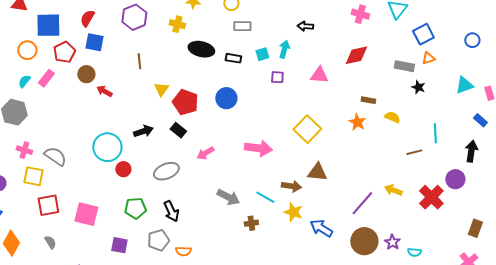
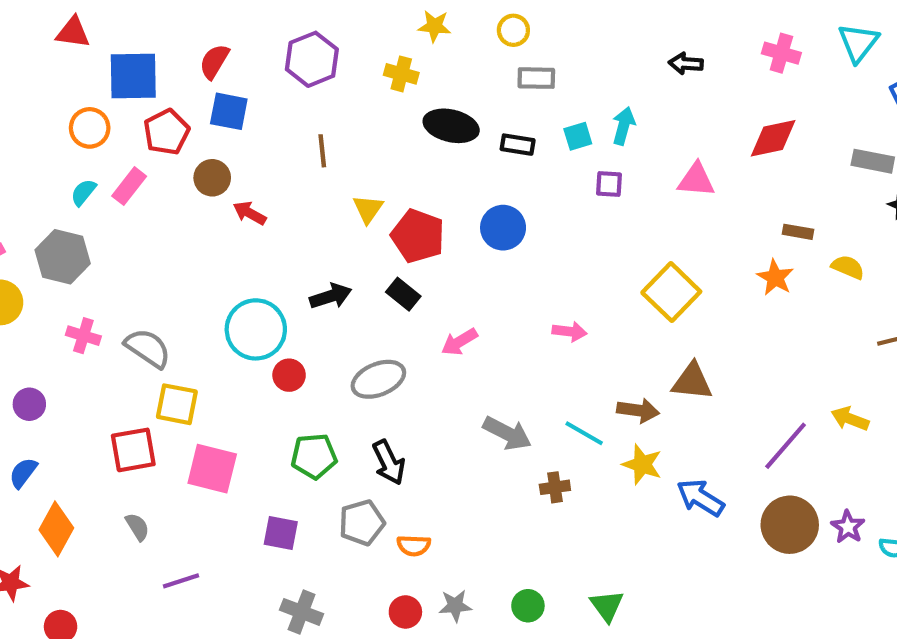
black arrow: (305, 26) -> (686, 64), moved
pink arrow: (258, 148) -> (570, 332), size x0.6
yellow square: (33, 176) -> (177, 404), moved

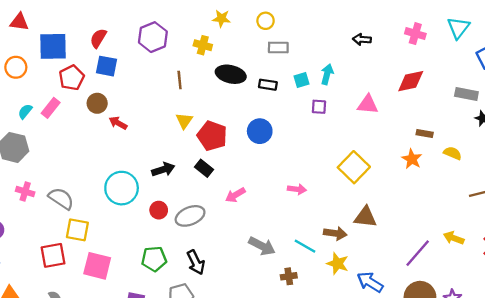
orange circle: (90, 128) -> (16, 67), moved
brown line: (322, 151) -> (180, 80), moved
red circle: (289, 375) -> (159, 210), moved

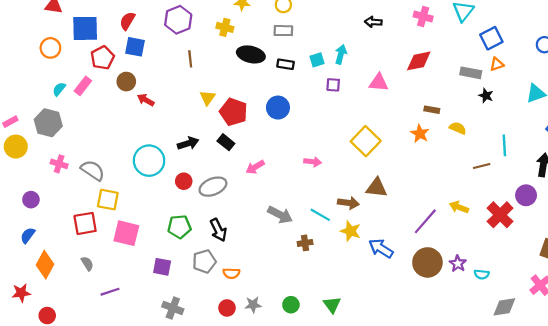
gray rectangle: (278, 48) -> (283, 31), moved
brown line: (180, 80) -> (190, 59), moved

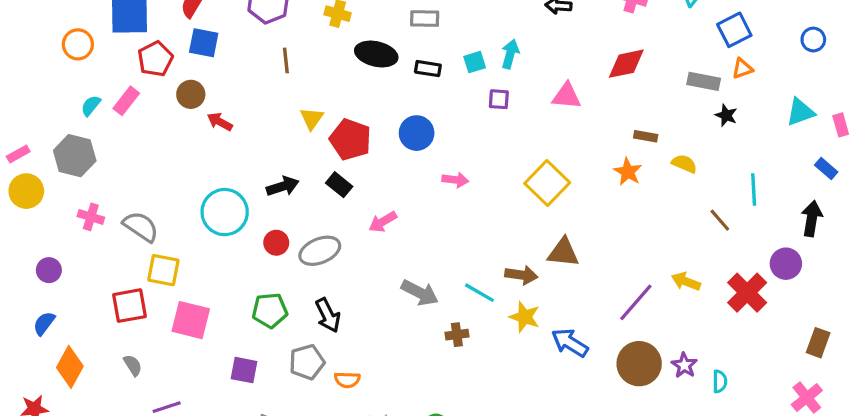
pink arrow: (313, 162) -> (455, 180), moved
brown line: (482, 166) -> (720, 220), turned 63
cyan semicircle: (482, 274) -> (720, 381), turned -96

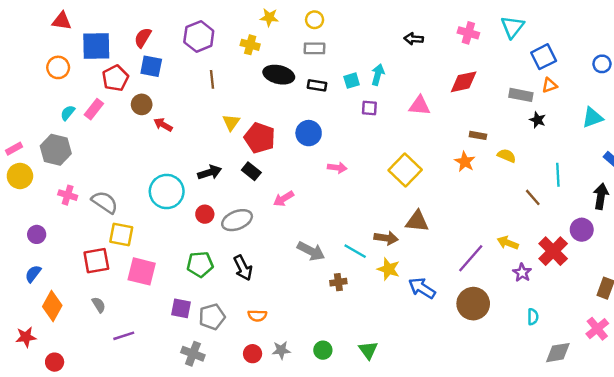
gray pentagon: (307, 362) -> (212, 317), moved
purple star: (684, 365) -> (522, 273), moved

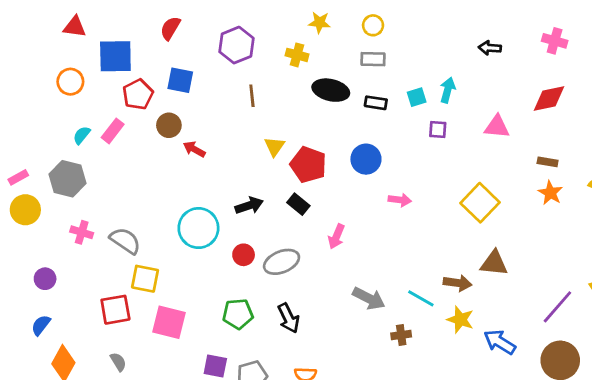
red semicircle: (143, 38) -> (170, 28), moved
brown rectangle: (478, 135) -> (548, 162), moved
pink arrow: (284, 199) -> (336, 236), turned -36

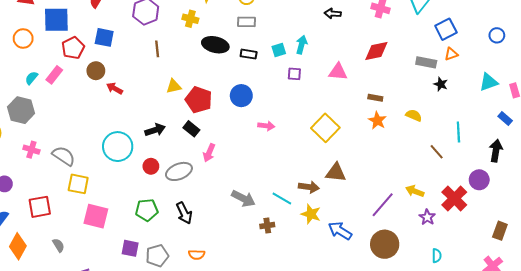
yellow triangle: (274, 146) -> (174, 86), turned 42
pink arrow: (336, 236) -> (209, 153), moved
red square: (115, 310) -> (40, 207), moved

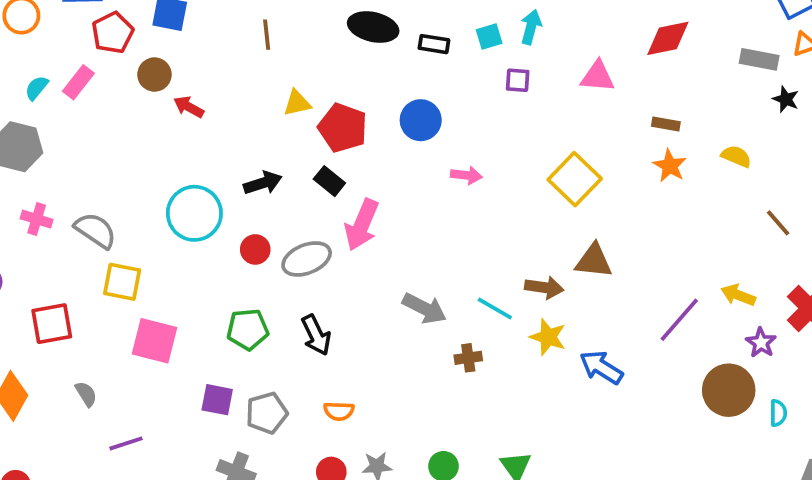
pink arrow: (209, 153) -> (362, 225), size x1.5
brown circle: (385, 244) -> (729, 390), moved

